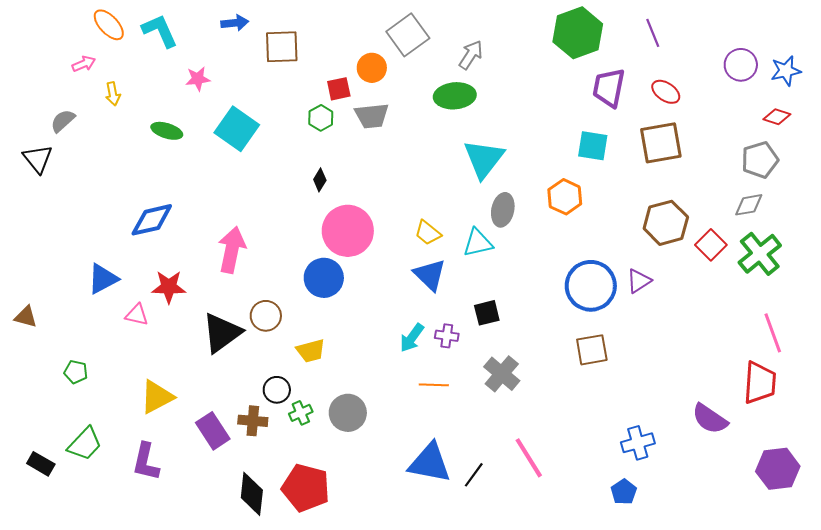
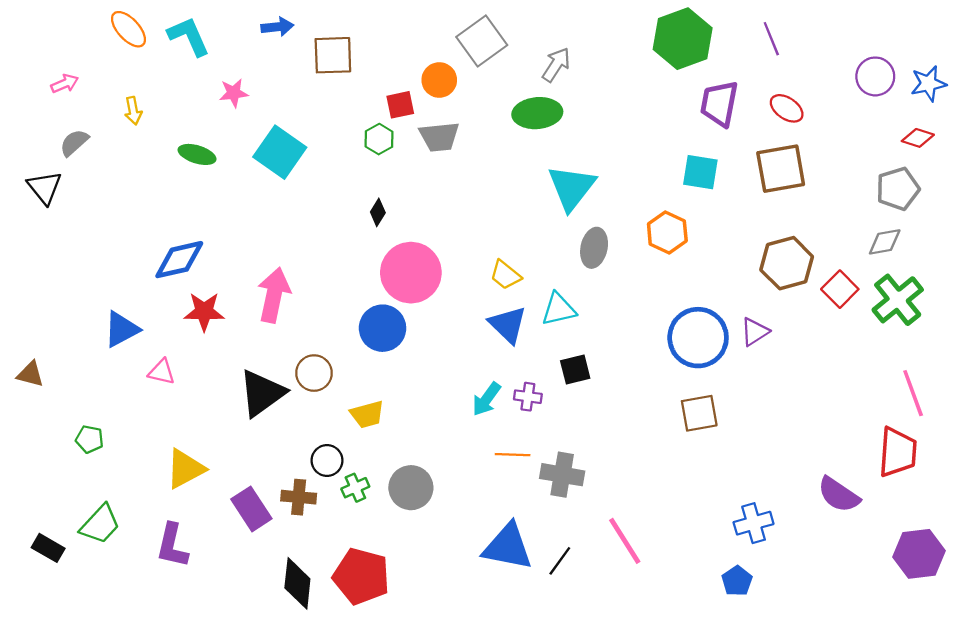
pink arrow: (84, 64) -> (65, 84), moved
cyan triangle: (478, 243) -> (559, 309), moved
red star: (169, 287) -> (204, 312), moved
gray cross: (502, 374) -> (562, 475), moved, turned -30

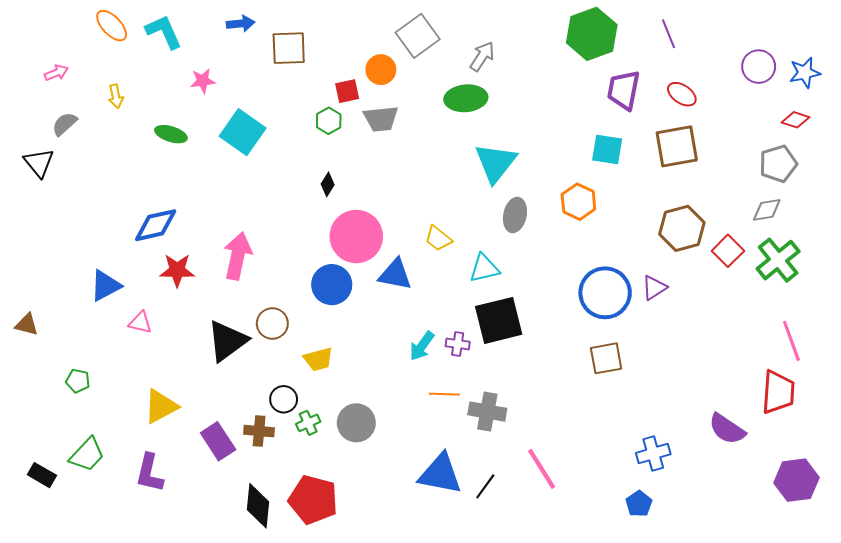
blue triangle: (508, 325) -> (395, 274), moved, turned -33
black square: (575, 369) -> (499, 320), size x1.8

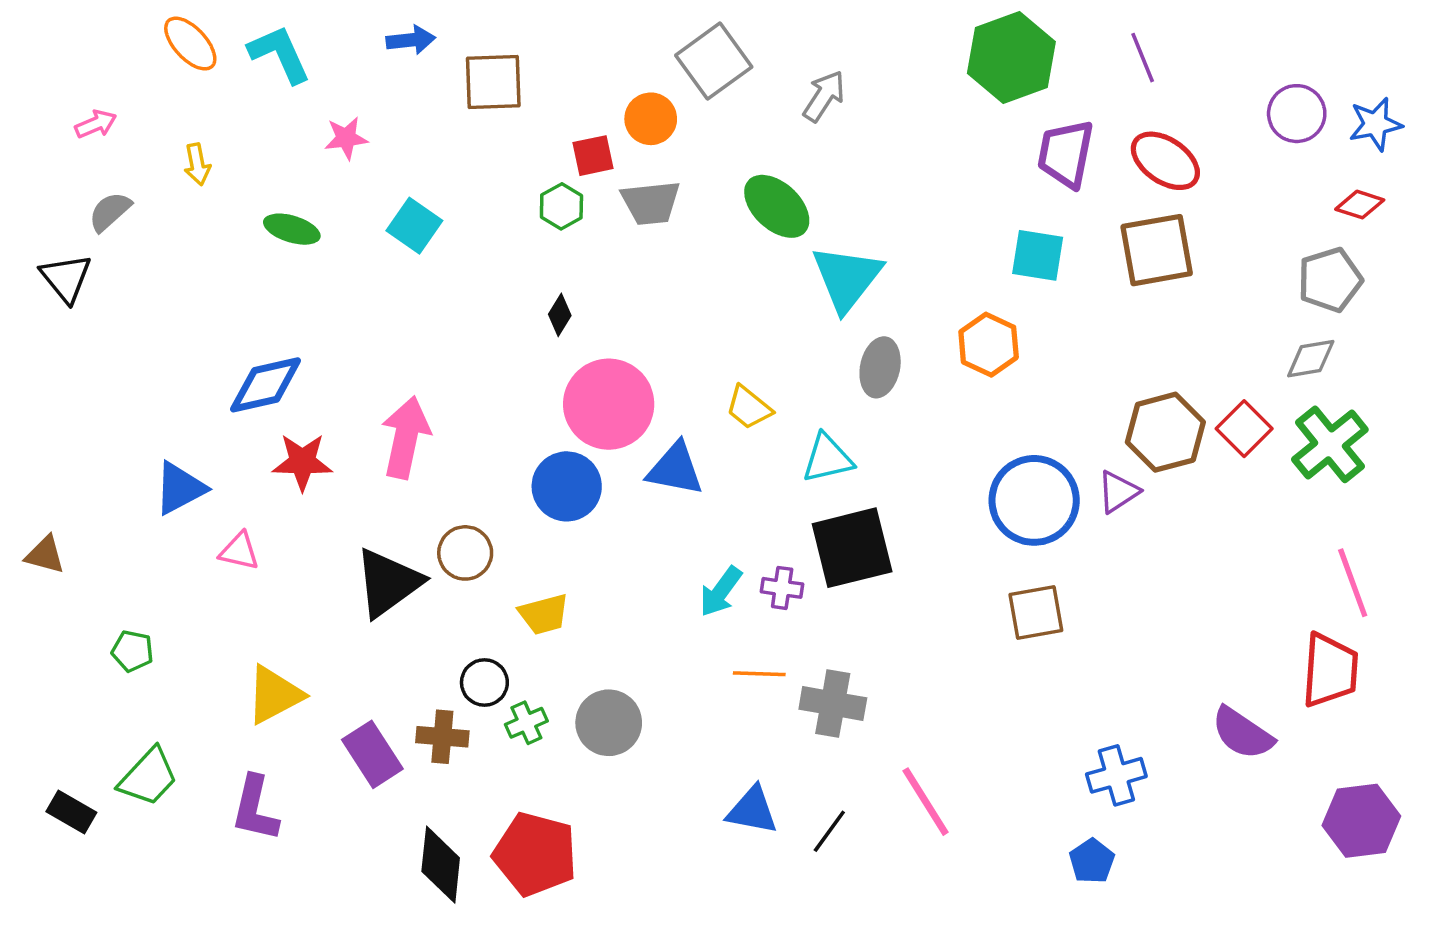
red ellipse: (682, 94) -> (1165, 161), size x1.4
green ellipse: (466, 98) -> (777, 206), moved, turned 48
cyan square: (243, 132) -> (414, 226), size x0.7
brown hexagon: (682, 228) -> (1165, 432), moved
blue triangle: (440, 474) -> (752, 810), size x0.7

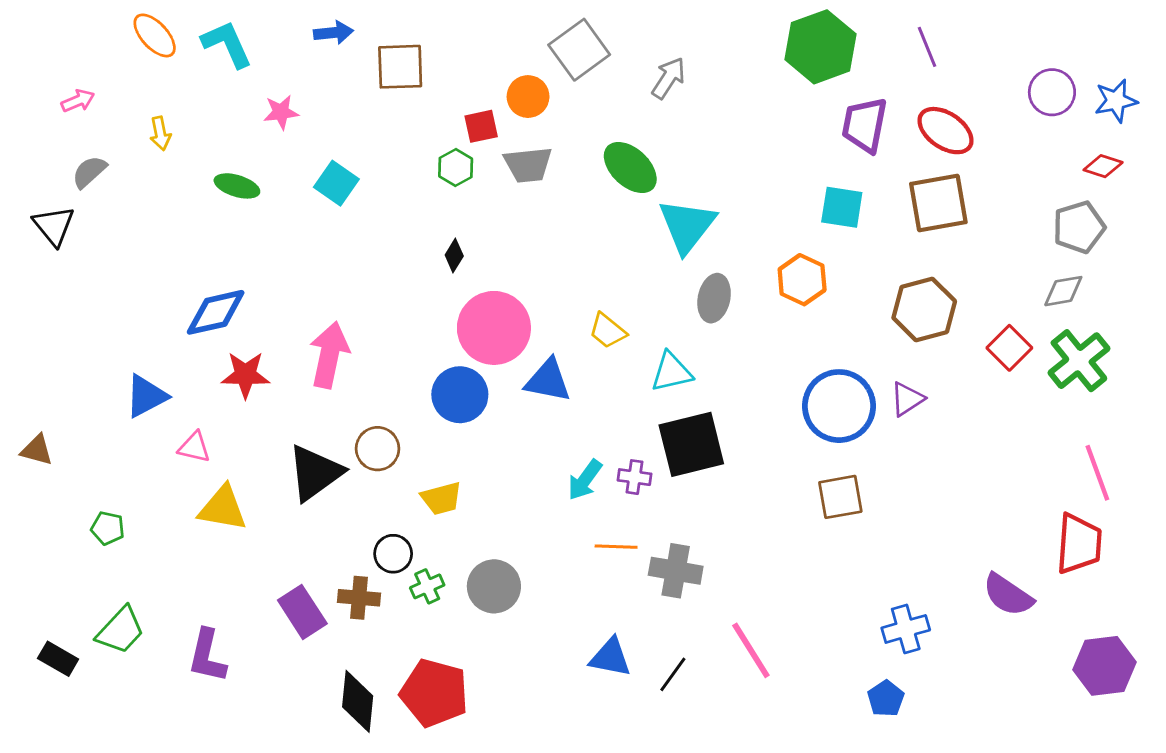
brown hexagon: (1165, 432) -> (924, 309), moved
yellow triangle: (274, 695) -> (223, 508), moved, turned 38

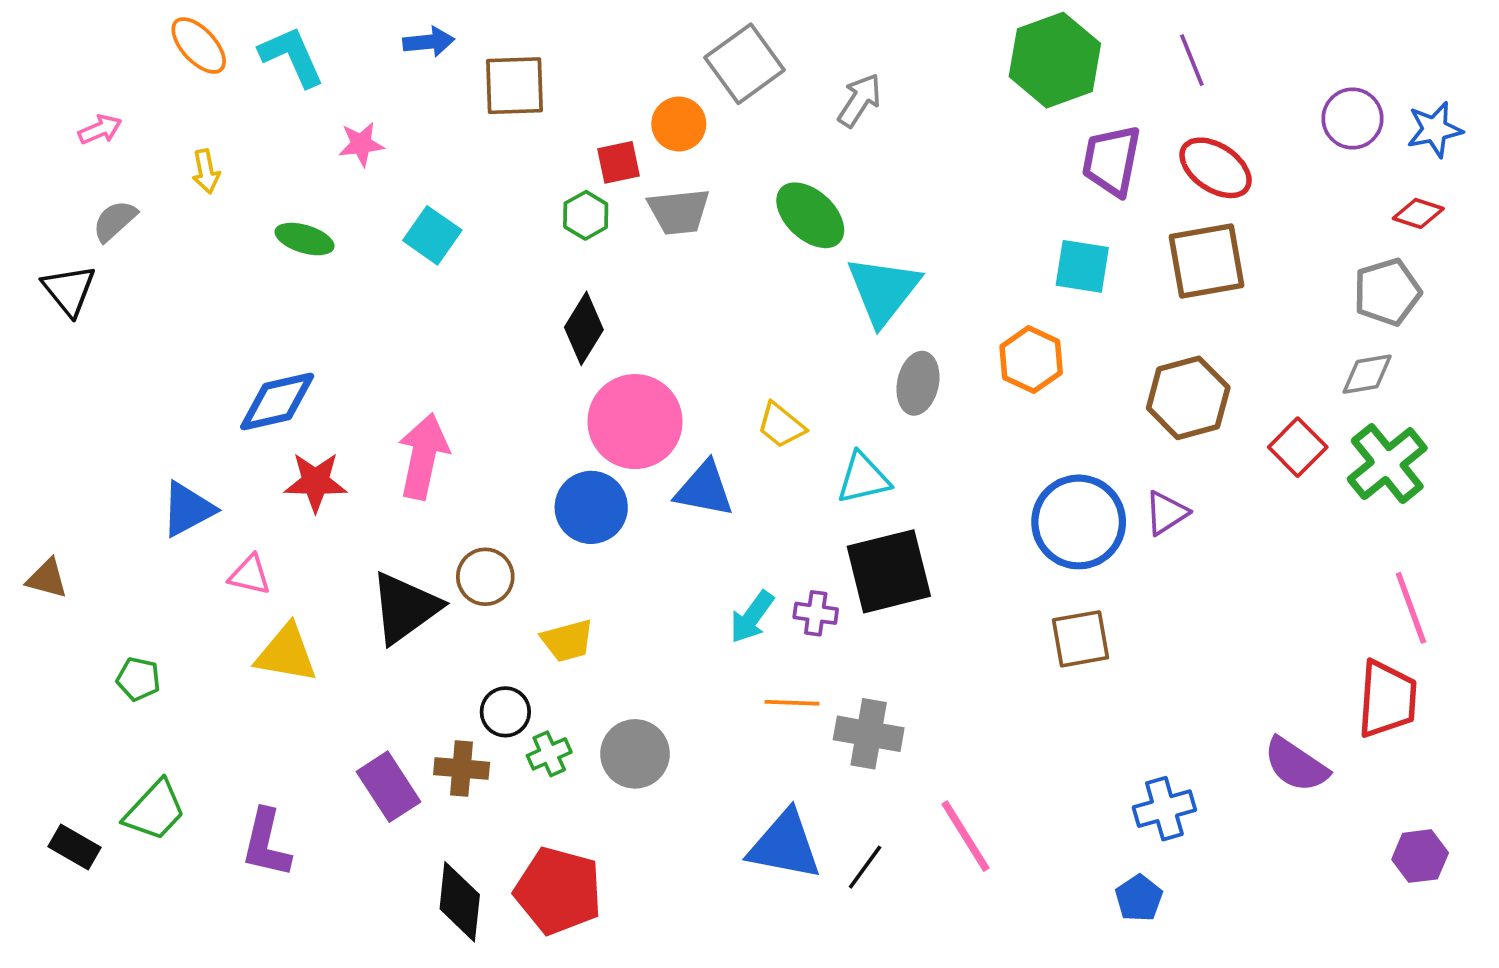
black diamond: (454, 256) -> (584, 328), size x1.6
blue triangle: (610, 657) -> (785, 845), size x1.4
purple hexagon: (1105, 666) -> (1420, 856), size x0.7

